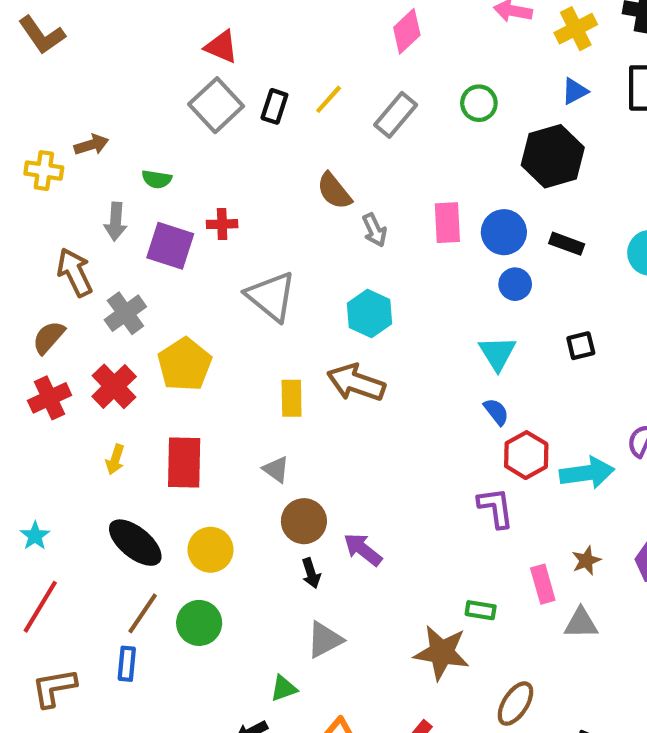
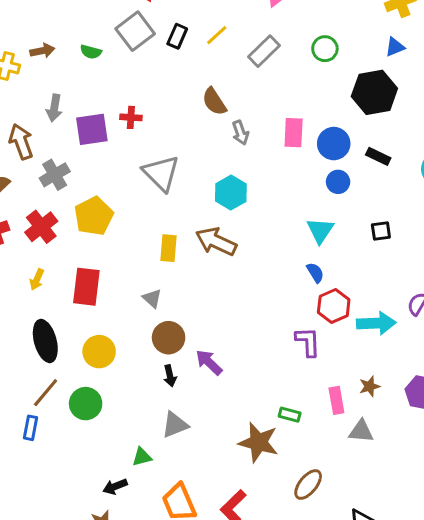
green semicircle: (157, 179) -> (91, 52), moved
purple square: (170, 246) -> (92, 129), turned -32
black ellipse: (135, 543) -> (45, 341), turned 30

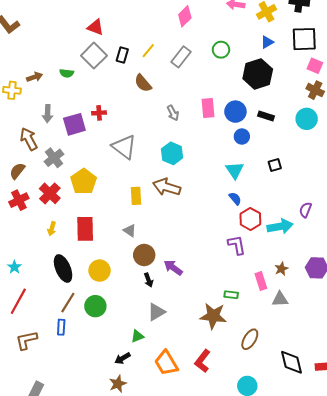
brown semicircle: (214, 102) -> (143, 83), moved

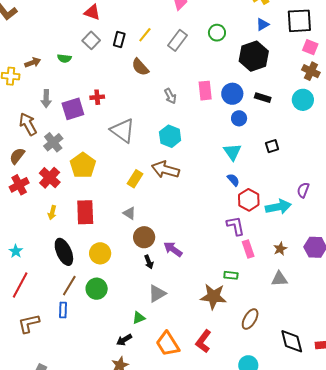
gray square: (94, 56) -> (91, 40), size x0.7
yellow rectangle: (136, 196) -> (135, 179), turned 36
pink rectangle: (261, 281) -> (248, 249), moved

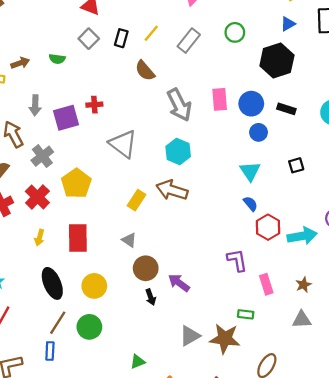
gray arrow: (170, 96) -> (179, 105), size x1.8
purple L-shape: (236, 226) -> (237, 260), moved
gray triangle: (157, 293) -> (190, 336), moved

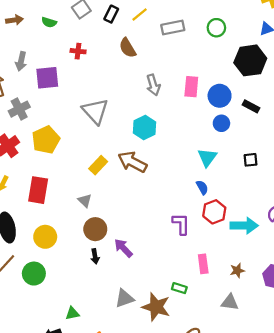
gray rectangle: (189, 41) -> (173, 27), turned 30
red cross: (94, 105) -> (78, 51), moved
gray arrow: (179, 105) -> (153, 85), size x0.7
purple L-shape: (237, 260) -> (181, 224), moved

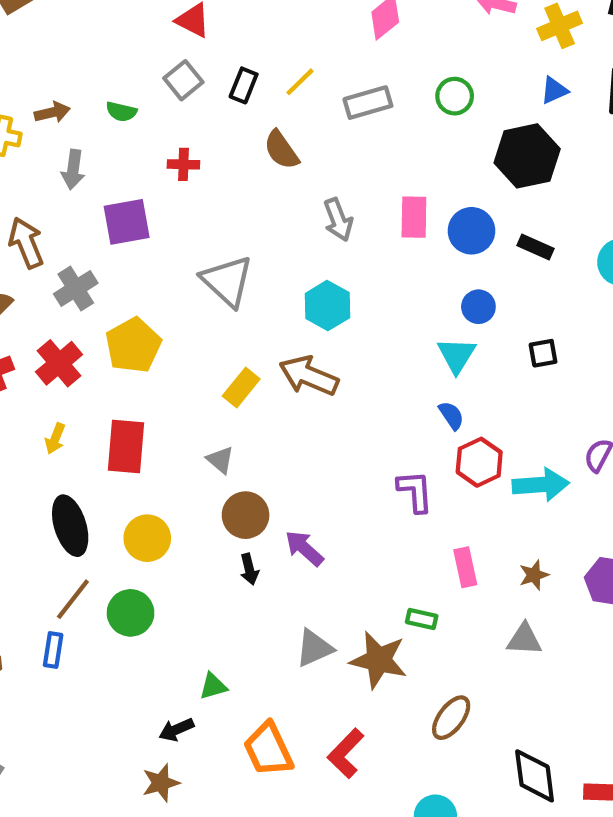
gray arrow: (21, 61) -> (73, 170), moved
blue circle: (221, 123) -> (478, 307), moved

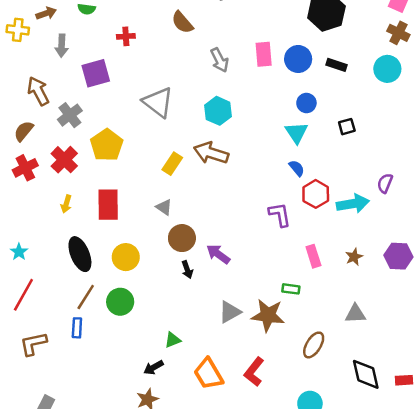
gray triangle: (524, 639) -> (355, 314), moved

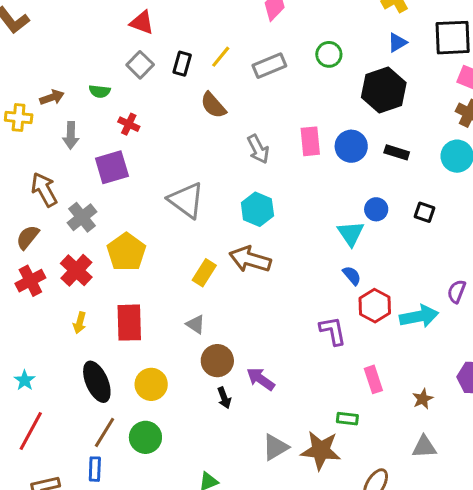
red cross: (126, 36) -> (129, 124), moved, turned 30
blue circle: (306, 103) -> (376, 209), moved
black square: (347, 127) -> (425, 212), moved, turned 36
brown star: (354, 257) -> (423, 399), moved

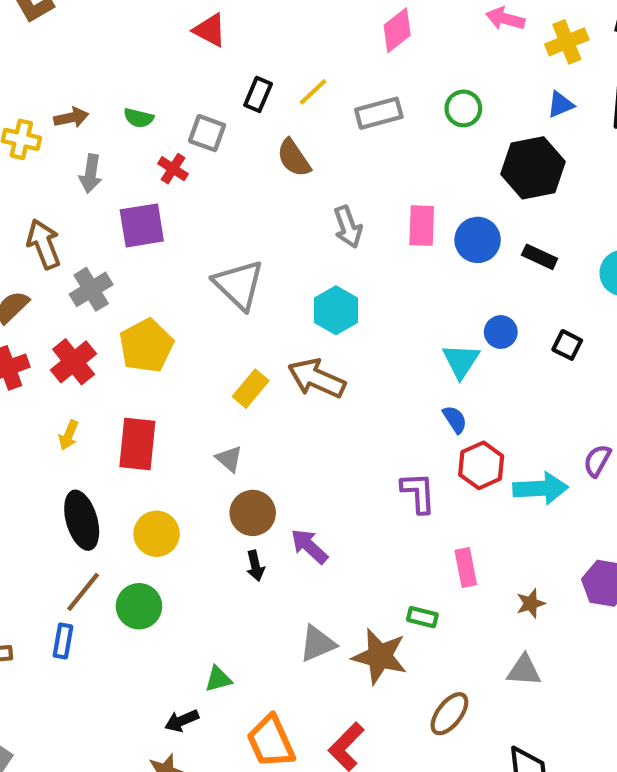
gray square: (140, 65) -> (207, 133), moved, turned -32

